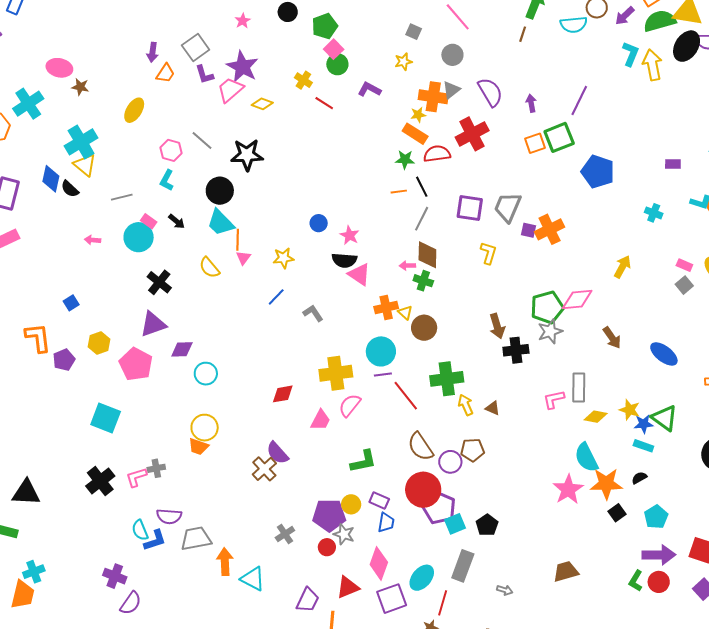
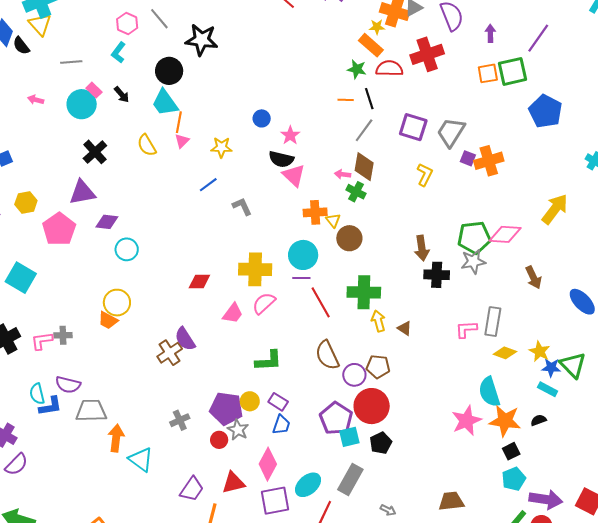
yellow arrow: (622, 267) -> (555, 209), size x1.4
red circle: (423, 490) -> (372, 406), moved
cyan pentagon: (656, 517) -> (514, 479), moved

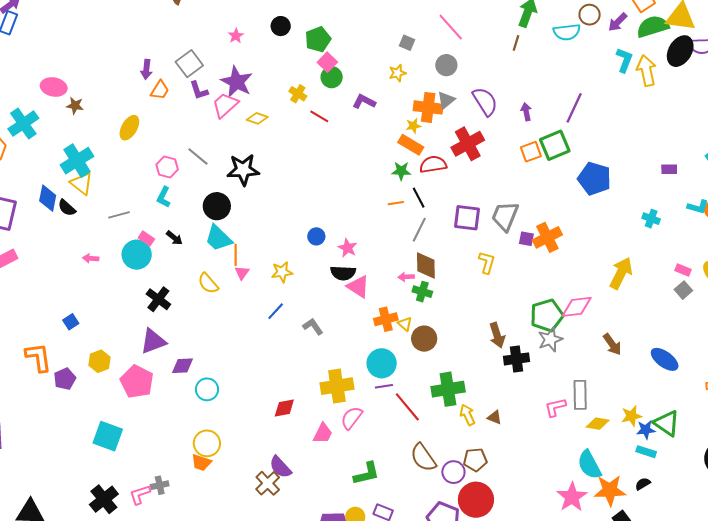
yellow star: (540, 351) -> (632, 416), turned -30

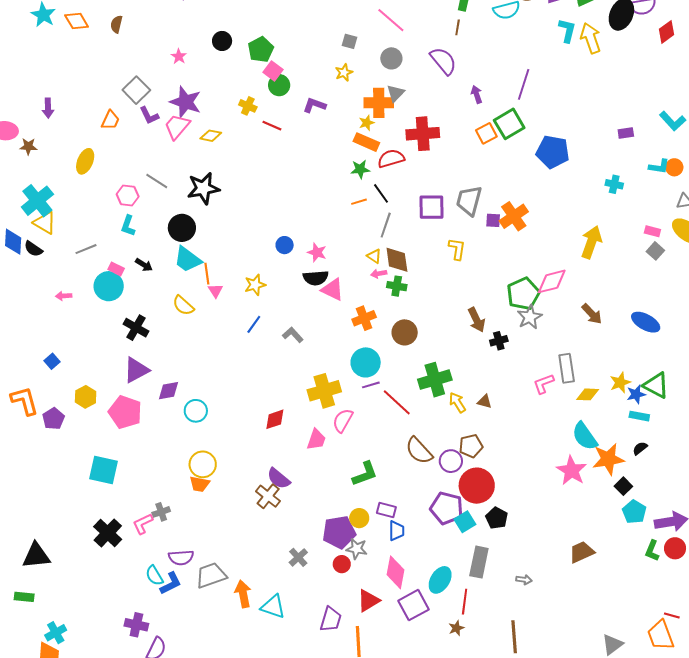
purple arrow: (146, 69) -> (48, 108), moved
purple semicircle: (485, 101) -> (443, 61), moved
red cross: (468, 144) -> (423, 134), turned 32
yellow triangle: (405, 324) -> (374, 256), moved
black cross: (517, 359) -> (499, 341), size x0.7

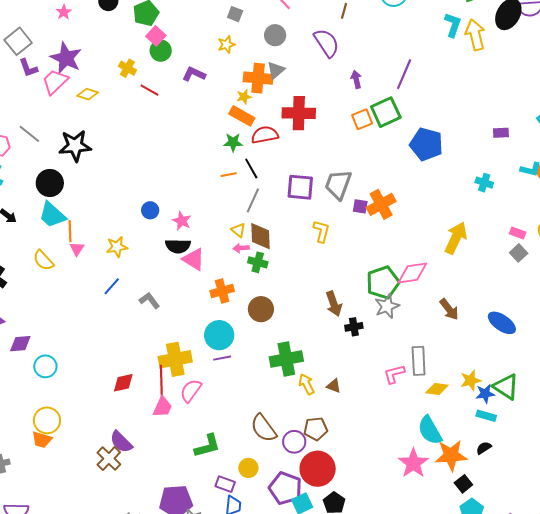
red line: (397, 402) -> (161, 382), moved, turned 40
yellow circle: (359, 518) -> (248, 468), moved

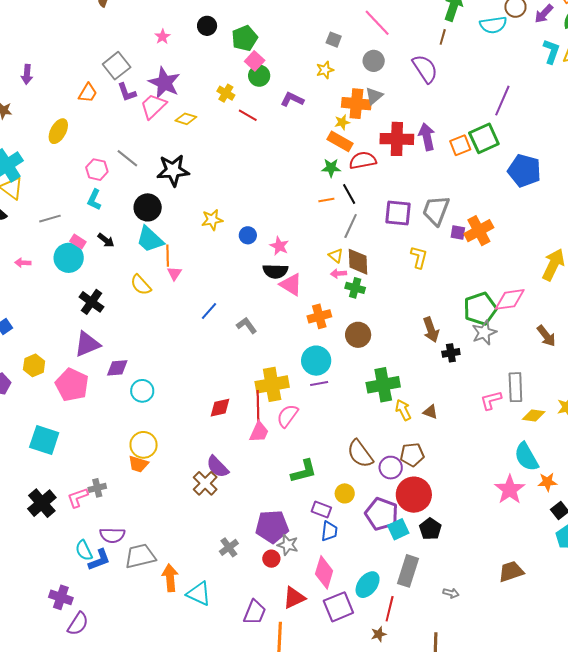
purple arrow: (356, 79) -> (427, 137), moved, size x1.5
yellow star: (117, 247) -> (212, 220), moved
orange star: (451, 455) -> (547, 482), size x0.6

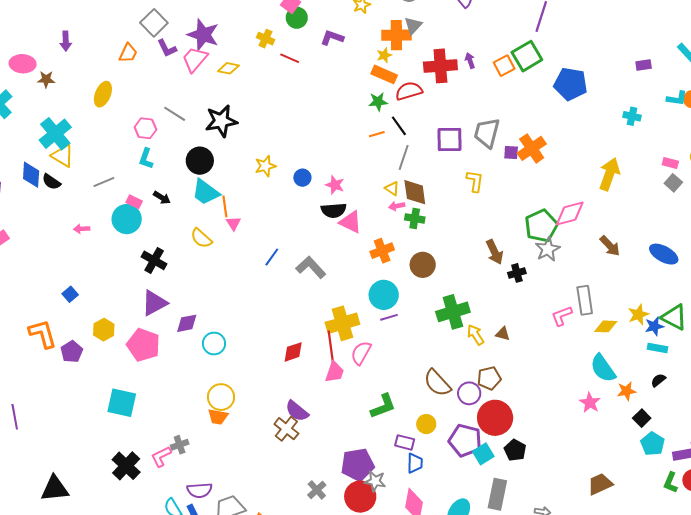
purple arrow: (427, 137) -> (470, 61), size x0.6
gray L-shape: (247, 325) -> (311, 267), size x1.4
pink star: (510, 490) -> (590, 403), size x0.7
red circle: (271, 559) -> (360, 497), size x1.8

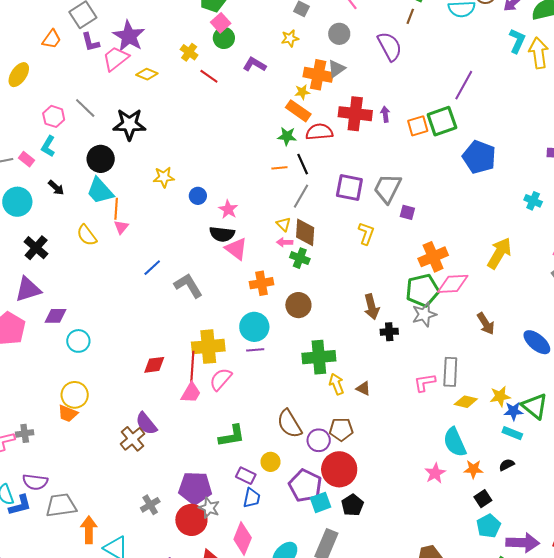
orange cross: (532, 148) -> (433, 257), moved
pink rectangle: (134, 202) -> (27, 159), moved

